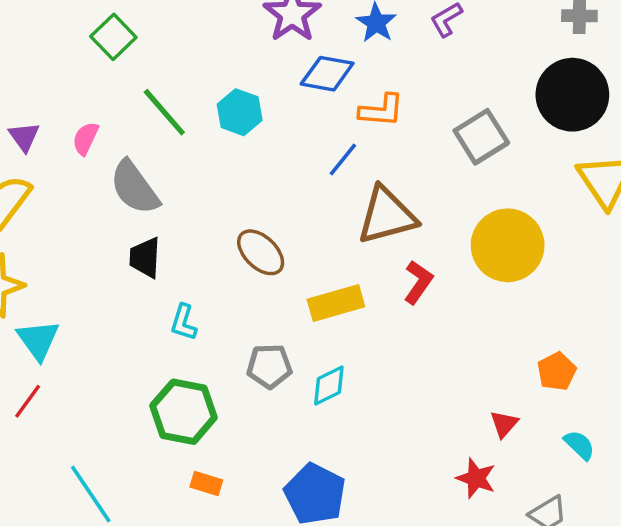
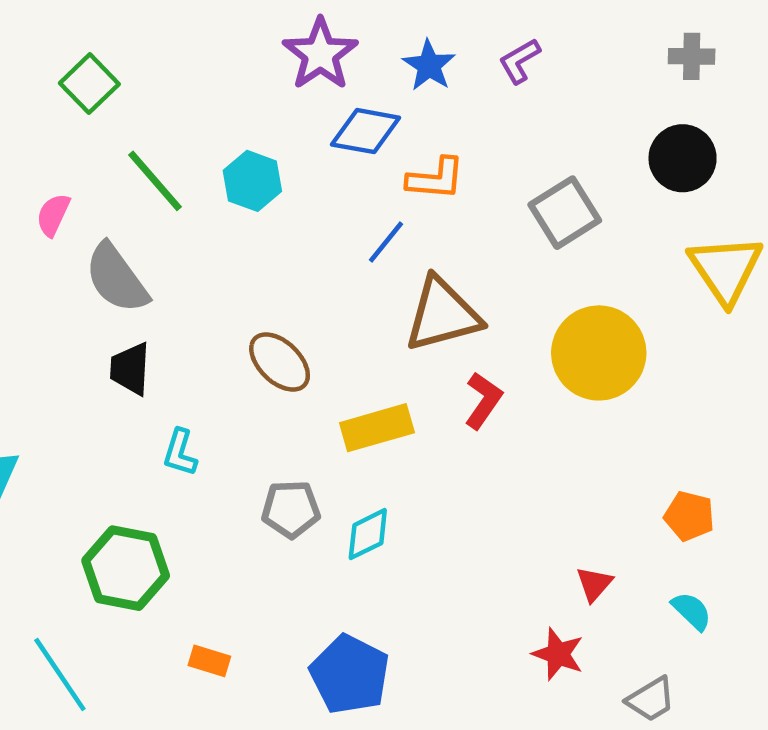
black circle: (572, 95) -> (683, 158), size x0.7
orange pentagon: (557, 371) -> (689, 516), moved, turned -30
green hexagon: (184, 412) -> (126, 568), moved

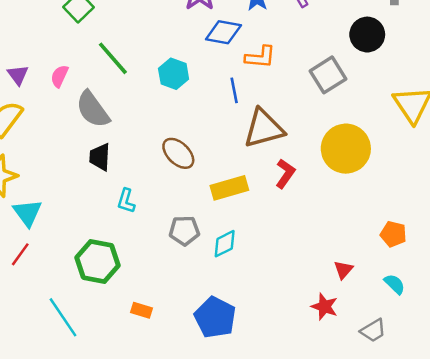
black circle: (683, 158) -> (367, 35), moved
cyan hexagon: (252, 181) -> (174, 74), moved
blue line: (386, 242) -> (234, 90), turned -50

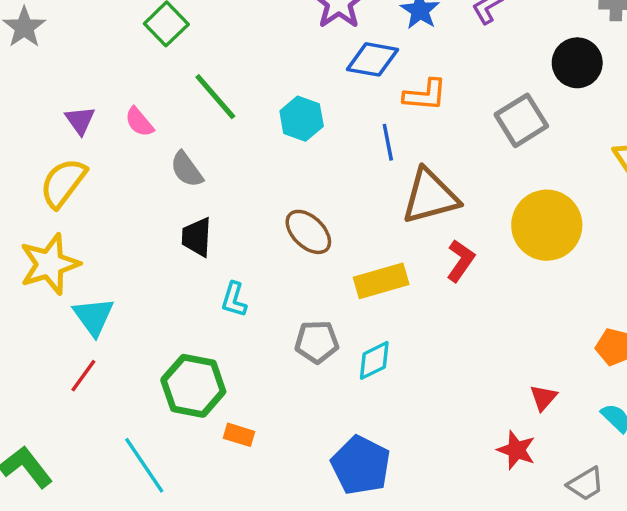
pink semicircle: (59, 76) -> (139, 122), turned -65
gray semicircle: (93, 109) -> (187, 169), size x0.7
orange rectangle: (141, 310) -> (239, 435), moved

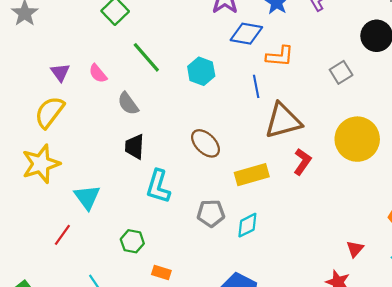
gray square: (521, 120) -> (341, 72), size x0.7
cyan L-shape: (234, 300) -> (158, 186), size x1.5
cyan triangle: (94, 316) -> (87, 197), moved
green hexagon: (193, 386) -> (132, 241), size x0.6

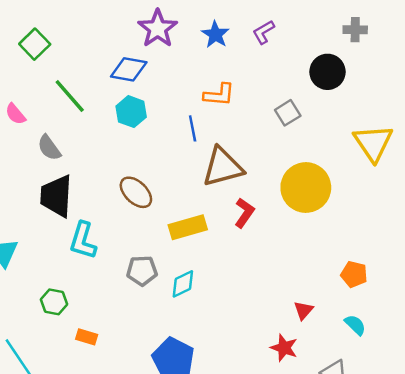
blue diamond: (246, 34) -> (129, 69), moved
black trapezoid: (134, 147) -> (56, 196), size x1.5

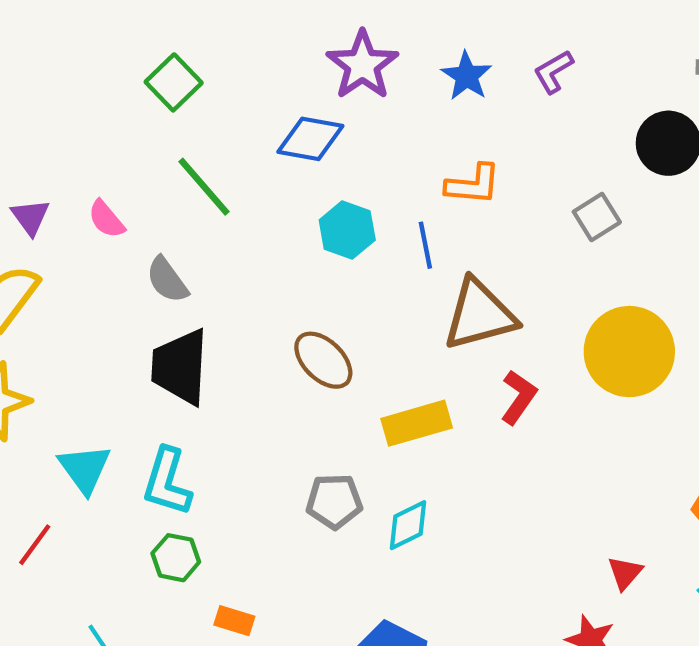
green square: (35, 44) -> (174, 82), moved
cyan hexagon: (131, 112) -> (347, 230), moved
cyan L-shape: (83, 241) -> (167, 482), moved

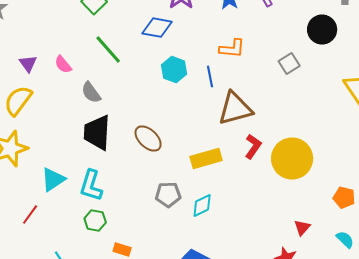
yellow circle: (629, 352) -> (292, 159), moved
brown ellipse: (323, 360) -> (148, 139), moved
cyan triangle: (85, 469) -> (53, 180), turned 32

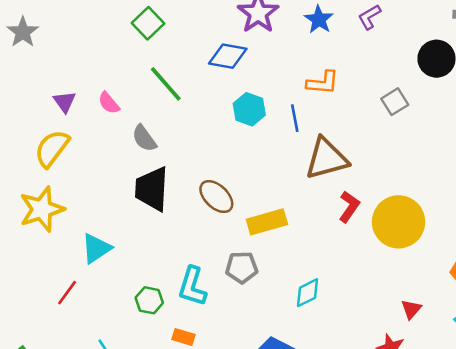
yellow rectangle: (206, 159) -> (267, 222), moved
cyan L-shape: (91, 186) -> (192, 286), moved
cyan diamond: (202, 206) -> (307, 293), moved

